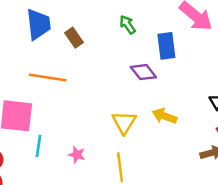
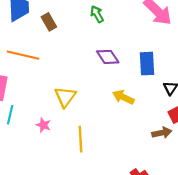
blue rectangle: (166, 46) -> (147, 64), moved
yellow triangle: (124, 122) -> (65, 97), moved

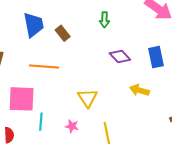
green arrow: (97, 14) -> (104, 20), turned -140

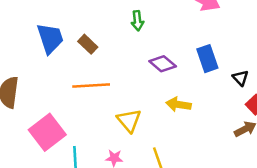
orange line: (44, 67) -> (91, 85), moved
yellow arrow: (139, 90) -> (179, 104), moved
pink square: (22, 99) -> (47, 132), turned -32

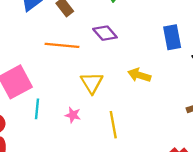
purple diamond: (163, 64) -> (105, 33), moved

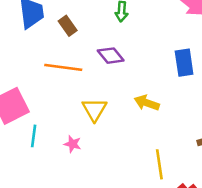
yellow line: (113, 125) -> (159, 164), moved

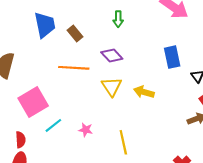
yellow triangle: (94, 109) -> (112, 87), moved
cyan line: (34, 136) -> (53, 125), turned 48
yellow line: (159, 164) -> (123, 142), moved

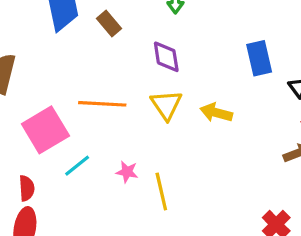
purple diamond: (112, 55) -> (166, 57), turned 35
orange line: (74, 68) -> (102, 104), moved
yellow line: (123, 142) -> (161, 191), moved

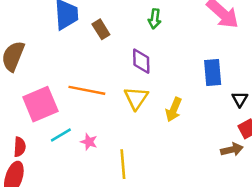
yellow arrow: (216, 113) -> (174, 110), turned -90
pink star: (127, 172) -> (89, 142), moved

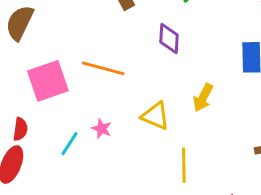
yellow triangle: (136, 98) -> (156, 116), moved, turned -45
cyan line: (61, 135) -> (69, 144), moved, turned -30
yellow line: (123, 164) -> (184, 165), moved

